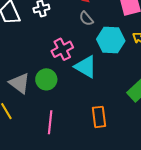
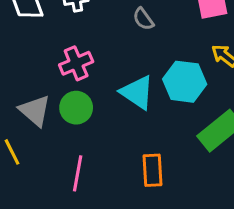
cyan hexagon: (111, 40) -> (185, 82), moved
pink cross: (62, 49) -> (76, 63), moved

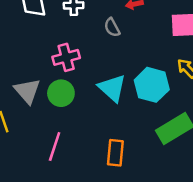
gray semicircle: (143, 19) -> (112, 27), moved

